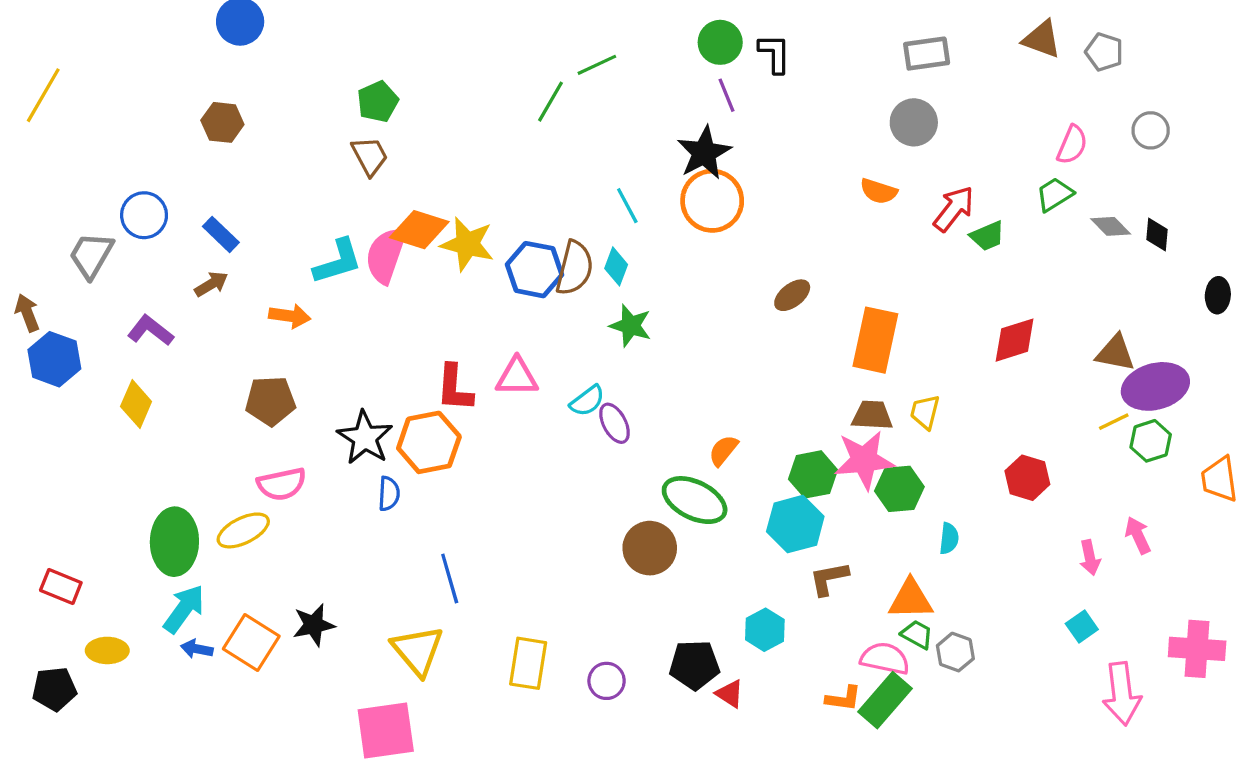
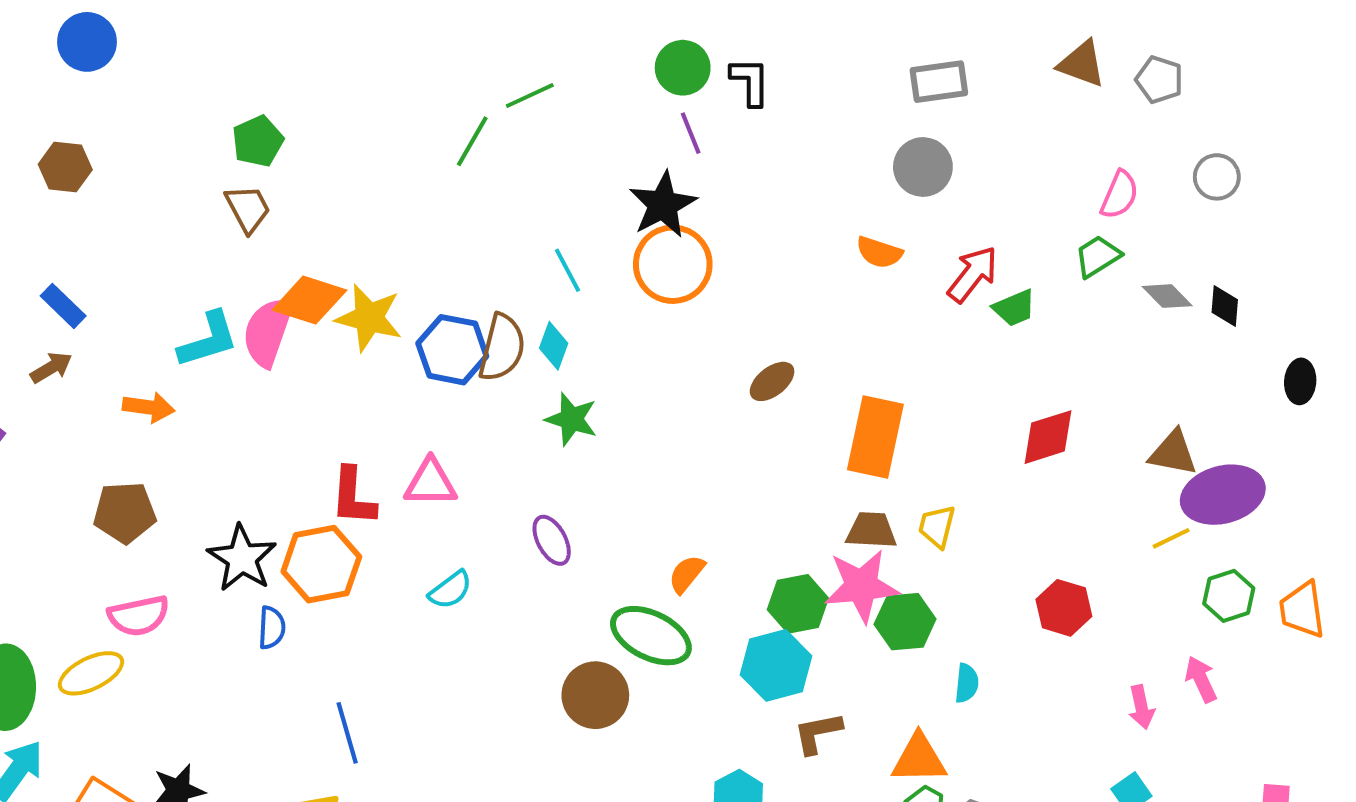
cyan semicircle: (587, 401) -> (450, 590), moved
green hexagon: (1151, 441) -> (1229, 596), moved

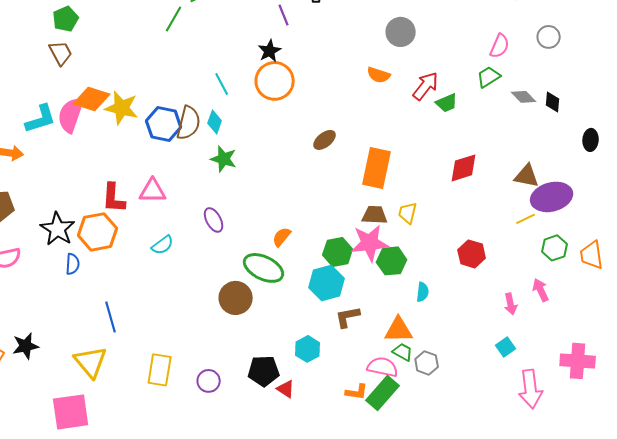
black star: (663, 205) -> (270, 51), size x0.7

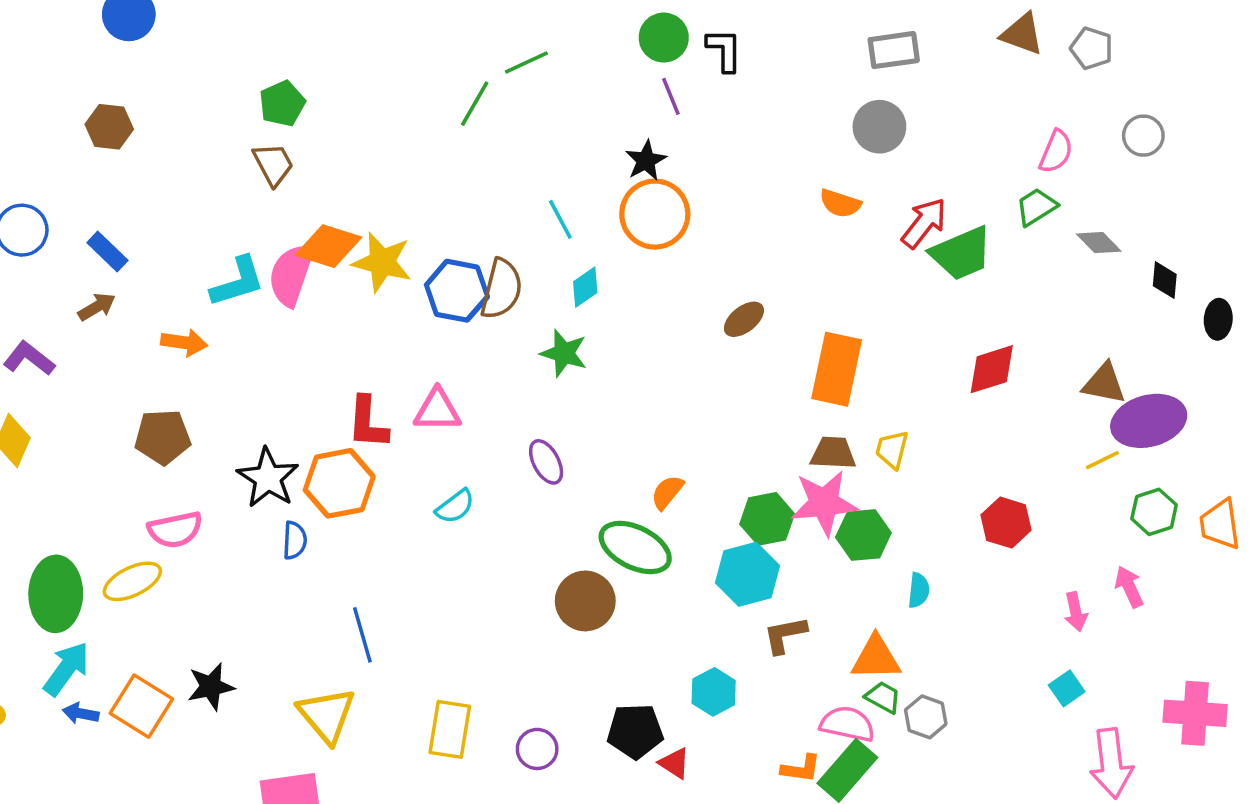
black diamond: (553, 102) -> (1165, 280), moved
green trapezoid: (447, 103) -> (961, 253), size x1.6
cyan diamond: (215, 122) -> (585, 287), moved, turned 35

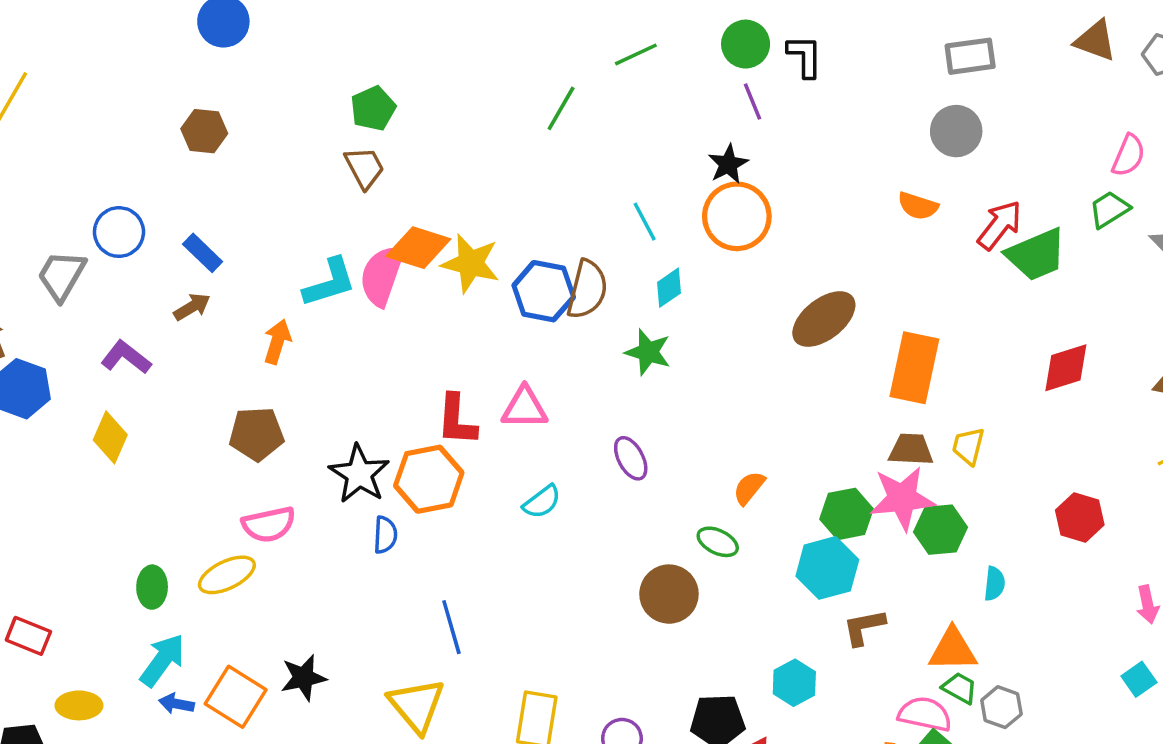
green line: (526, 63) -> (636, 54), moved
brown ellipse: (744, 319) -> (824, 319), size x1.6
orange arrow: (184, 342) -> (277, 342), turned -81
green ellipse: (635, 547) -> (718, 542), size x0.6
green ellipse: (56, 594) -> (152, 587), size x0.6

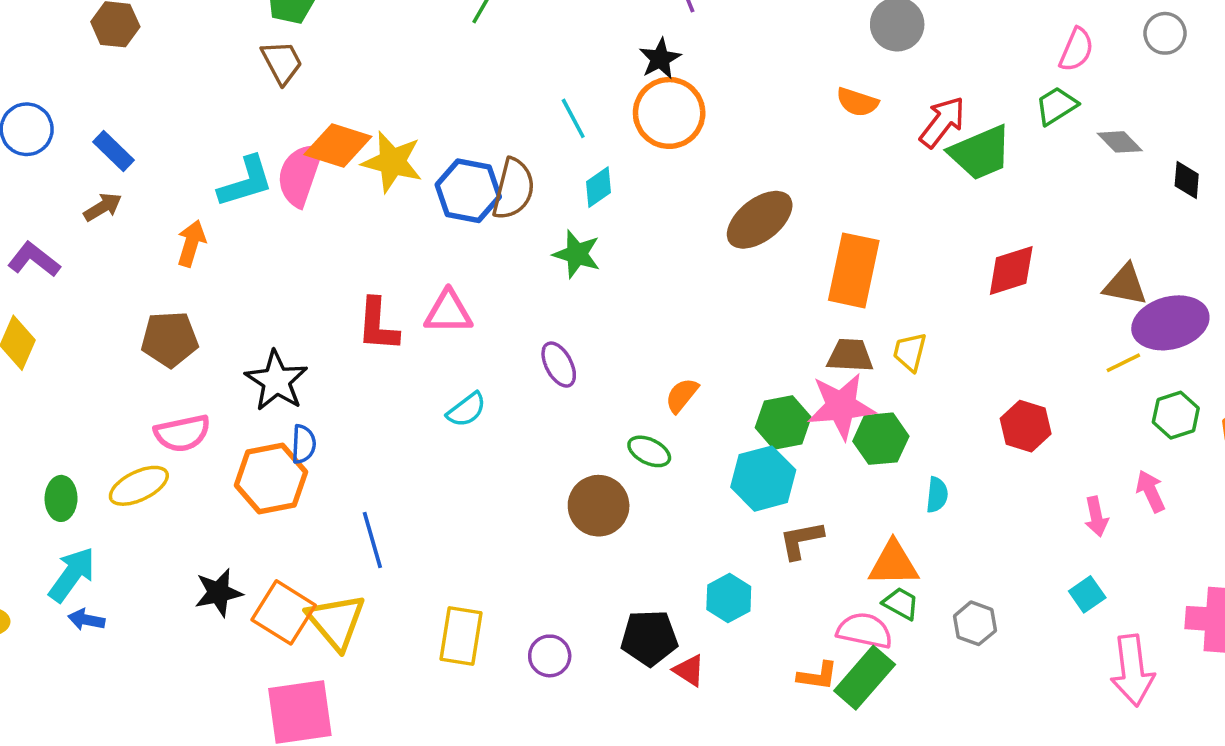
orange hexagon: (429, 479) -> (271, 479), moved
orange square: (236, 697) -> (284, 612), moved
gray hexagon: (1001, 707) -> (975, 623), moved

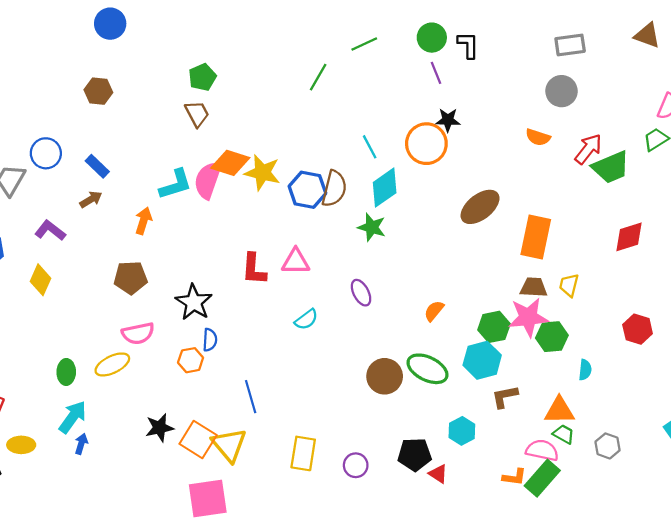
black star: (660, 59) -> (448, 120), moved, turned 30
cyan diamond: (599, 187) -> (385, 188), size x1.6
green ellipse: (649, 451) -> (427, 369), moved, size x1.6
orange hexagon: (271, 479) -> (191, 360), size x0.6
blue arrow: (86, 620) -> (81, 444), turned 96

